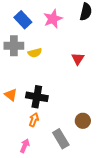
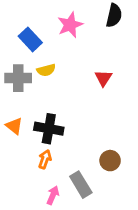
blue rectangle: (23, 20) -> (30, 39), moved
gray cross: (14, 46) -> (18, 78), moved
pink arrow: (25, 146) -> (53, 195), moved

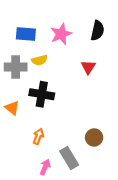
black semicircle: (114, 15) -> (97, 31), moved
pink star: (70, 25) -> (61, 34), moved
blue rectangle: (30, 39) -> (26, 34), turned -42
black cross: (49, 129) -> (42, 94), moved

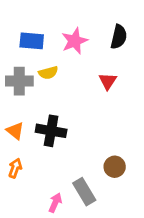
black cross: (42, 94) -> (51, 131), moved
orange arrow: (38, 136) -> (15, 168), moved

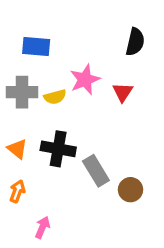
pink star: (75, 41) -> (85, 80), moved
yellow semicircle: (48, 73) -> (55, 97), moved
gray rectangle: (84, 192) -> (96, 171), moved
pink arrow: (55, 203) -> (42, 227), moved

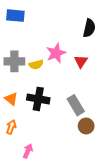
blue rectangle: (36, 47) -> (15, 16), moved
gray rectangle: (96, 171) -> (76, 105), moved

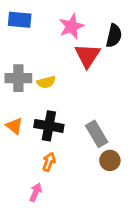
pink star: (56, 53) -> (71, 26), moved
red triangle: (81, 61) -> (87, 56), moved, size x1.5
orange arrow: (11, 127) -> (49, 162), moved

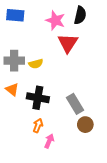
pink star: (71, 26) -> (55, 20), turned -30
black semicircle: (114, 36) -> (80, 15), moved
orange triangle: (14, 126) -> (12, 90), moved
pink arrow: (36, 192) -> (49, 141), moved

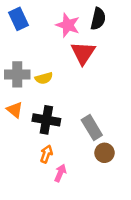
blue rectangle: (15, 15) -> (19, 19), turned 60

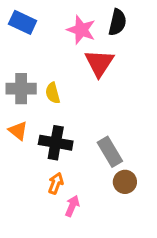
blue rectangle: (19, 19) -> (23, 22), turned -40
yellow semicircle: (44, 78) -> (53, 93), turned 90

